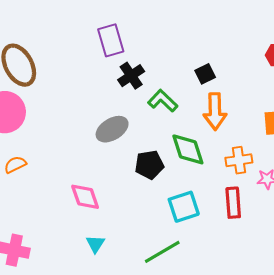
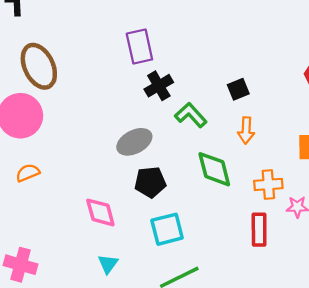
orange arrow: (215, 111) -> (246, 130), size x0.7
black pentagon: (149, 165) -> (150, 182), moved
cyan square: (184, 207) -> (167, 229), moved

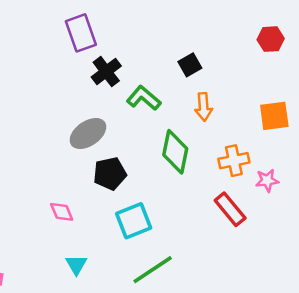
green diamond: (214, 169) -> (175, 152), turned 33
pink diamond: (100, 212) -> (62, 212), size x0.7
red rectangle: (259, 230) -> (230, 209), turned -32

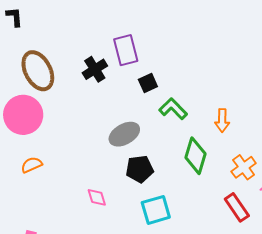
black square: (190, 65) -> (148, 83), moved
black cross: (106, 72) -> (95, 69), moved
orange cross: (234, 161) -> (244, 167), turned -30

